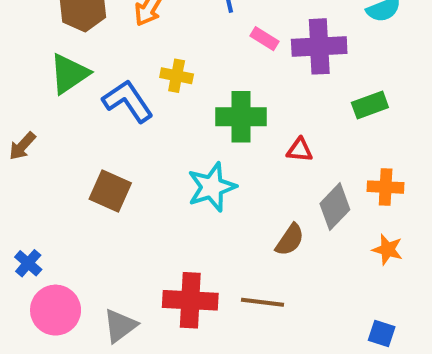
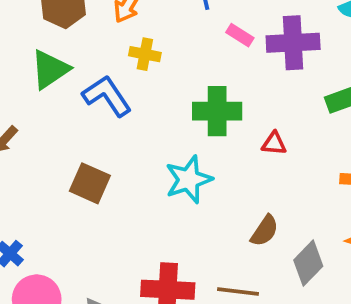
yellow cross: (177, 76) -> (145, 54), moved
gray diamond: (335, 207) -> (308, 263), moved

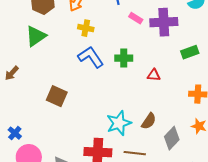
blue L-shape: (107, 96) -> (91, 57), moved
green cross: (217, 111) -> (124, 58), size x0.7
cyan star: (189, 179) -> (119, 123), moved

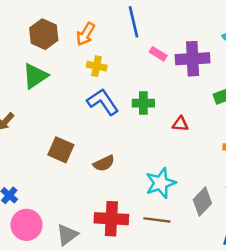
brown semicircle: (149, 121) -> (104, 163), moved, turned 30
cyan star: (119, 123) -> (161, 183), moved

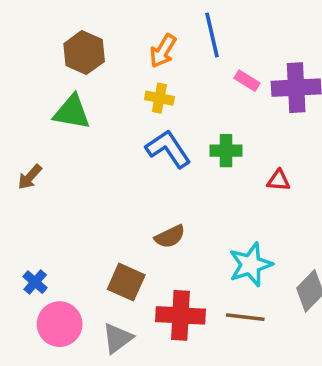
orange arrow: (86, 34) -> (163, 51), moved
green triangle: (35, 76) -> (72, 112), turned 44
brown square: (61, 150) -> (126, 282), moved

